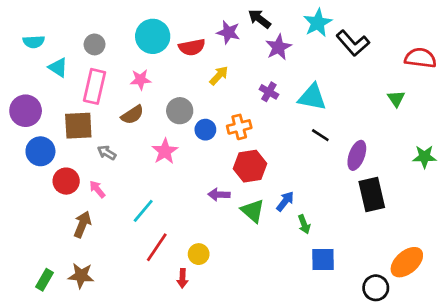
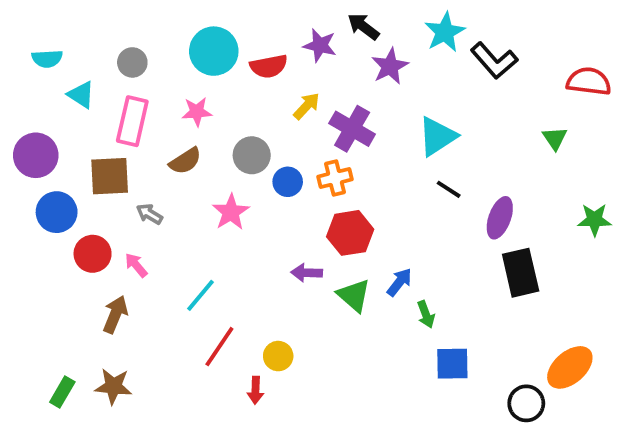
purple cross: (269, 92) -> (352, 129), moved, size x1.6
cyan triangle: (312, 97) -> (437, 136), turned -44

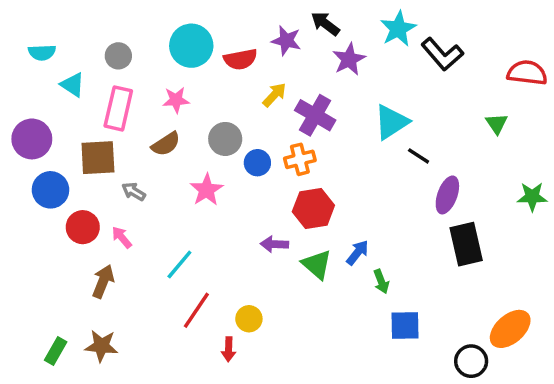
black line: (449, 189) -> (419, 156), moved

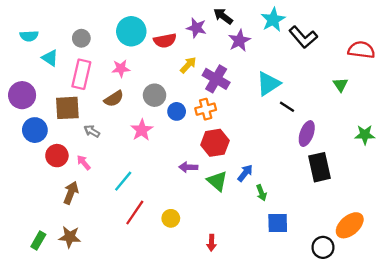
red arrow: (229, 349) -> (211, 243), moved

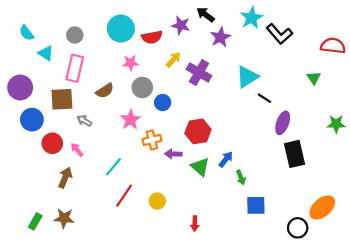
cyan semicircle: (29, 36) -> (27, 33), turned 56
pink star: (121, 68) -> (130, 63), moved
orange cross: (206, 109) -> (152, 140), moved

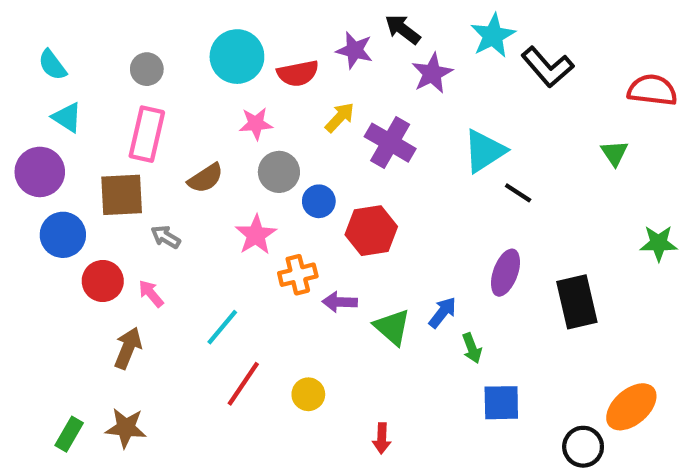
cyan triangle: (46, 53) -> (67, 117), moved
purple ellipse: (283, 123) -> (505, 273), moved
red hexagon: (198, 131) -> (371, 231), moved

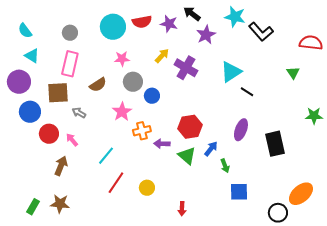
cyan star: (493, 36) -> (235, 17), turned -30
red semicircle: (298, 73) -> (142, 22), moved
red hexagon: (371, 231) -> (190, 127), moved

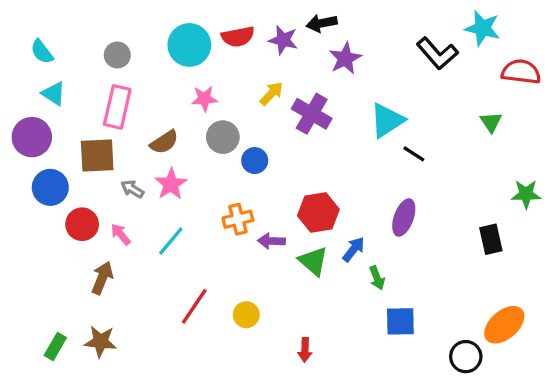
black arrow: (192, 14) -> (322, 23), turned -48
cyan star: (235, 17) -> (483, 28), moved
pink star: (122, 112) -> (171, 184), moved
black rectangle: (275, 144) -> (491, 239), moved, size x0.7
cyan line: (106, 156) -> (171, 241), moved

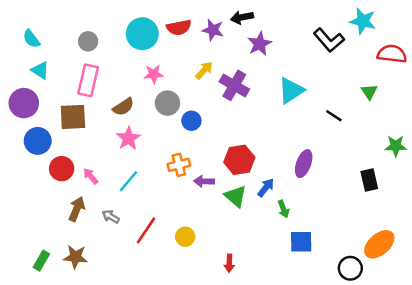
black line: (414, 154) -> (334, 116), moved
gray arrow: (132, 189) -> (111, 217), moved

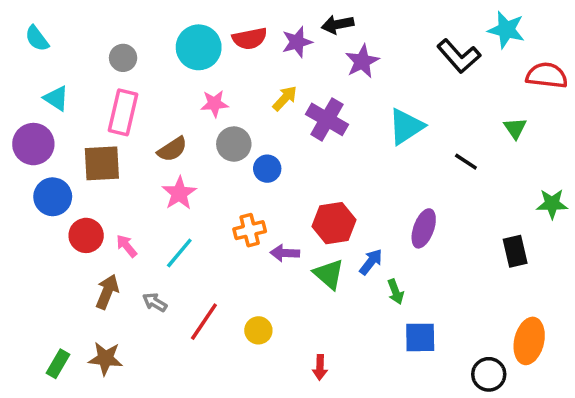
purple star: (213, 30) -> (297, 42), turned -30
cyan semicircle: (31, 39) -> (37, 39), moved
orange ellipse: (379, 244) -> (529, 341), turned -36

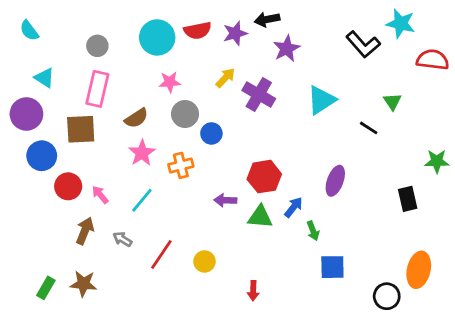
green triangle: (515, 128) -> (392, 101), moved
orange cross: (250, 230) -> (181, 165), moved
green triangle: (329, 274) -> (260, 217), turned -36

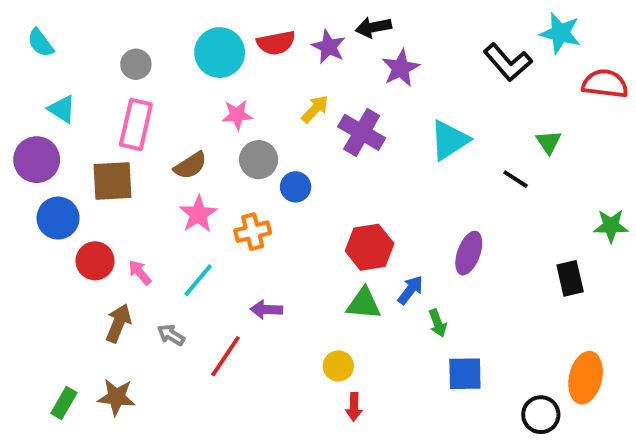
purple star: (235, 33) -> (329, 47), turned -30
purple arrow: (225, 200) -> (266, 310), moved
yellow circle: (204, 261) -> (338, 366), moved

